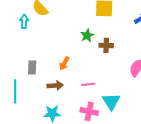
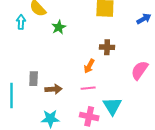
green star: (87, 35) -> (59, 27), moved
orange arrow: (64, 63) -> (89, 66), moved
gray rectangle: (32, 67) -> (34, 79), moved

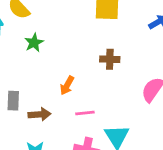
green star: (59, 27) -> (34, 43), moved
orange arrow: (89, 66) -> (67, 85), moved

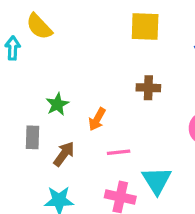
green star: (34, 43) -> (57, 104), moved
brown arrow: (39, 114) -> (64, 154), turned -50

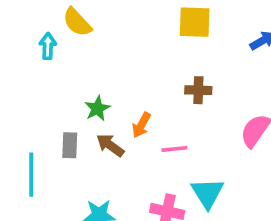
pink line: (119, 152) -> (174, 149), moved
brown arrow: (64, 154) -> (110, 145), moved, turned -90

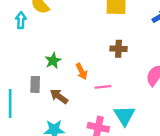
orange arrow: (141, 125) -> (82, 71), turned -56
brown arrow: (110, 145) -> (59, 96), moved

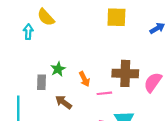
brown cross: (119, 49) -> (125, 73), moved, size x1.6
gray rectangle: (35, 84) -> (41, 82), moved

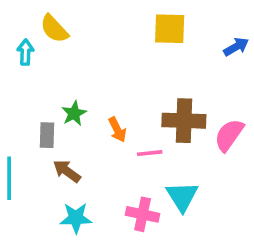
brown arrow: (64, 102) -> (67, 171), moved

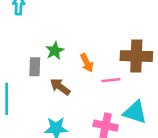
brown arrow: (67, 171) -> (60, 87), moved
cyan triangle: (182, 196) -> (135, 112), turned -40

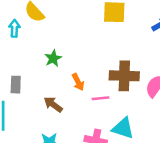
green star: (55, 51) -> (53, 58), moved
gray rectangle: (35, 67) -> (16, 85), moved

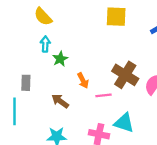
cyan arrow: (14, 28) -> (45, 44), moved
brown cross: (124, 76) -> (125, 75), turned 30

